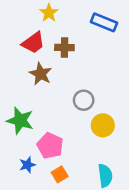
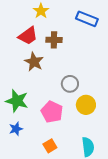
pink pentagon: (50, 146) -> (52, 112), moved
blue star: (27, 165) -> (16, 129), moved

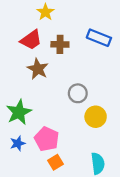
blue rectangle: (87, 19) -> (99, 38), moved
green star: (17, 101) -> (19, 112), turned 30
pink pentagon: (52, 112) -> (47, 139), moved

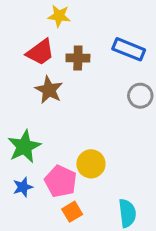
yellow star: (45, 12) -> (59, 16), turned -30
gray circle: (78, 93) -> (140, 96), moved
yellow circle: (96, 117) -> (91, 164), moved

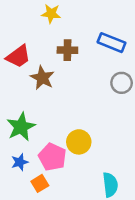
red trapezoid: (40, 52) -> (18, 56), moved
orange square: (72, 212) -> (40, 183), moved

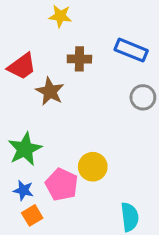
blue star: (20, 162) -> (23, 190), turned 30
orange square: (40, 183) -> (32, 215), moved

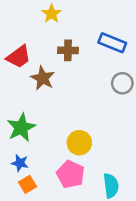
yellow star: (60, 16) -> (52, 14), turned 30
pink pentagon: (62, 184) -> (70, 174), moved

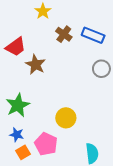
brown cross: (68, 50) -> (64, 34), moved, turned 35
pink pentagon: (70, 174) -> (46, 144), moved

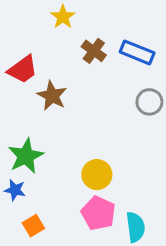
blue star: (17, 135) -> (15, 190), moved
pink pentagon: (46, 144) -> (98, 213), moved

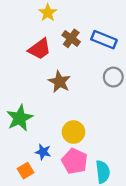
red trapezoid: (23, 69) -> (40, 49), moved
brown star: (52, 96) -> (59, 82), moved
blue star: (15, 190) -> (43, 152), moved

